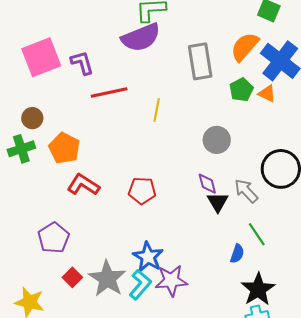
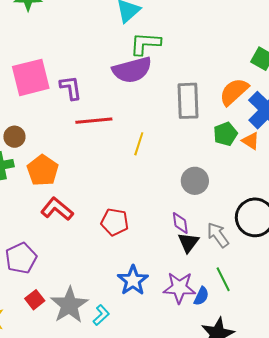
blue star: (148, 257) -> (133, 280), moved
purple star: (171, 281) -> (179, 288), moved
cyan L-shape: (140, 285) -> (101, 315), size x0.7

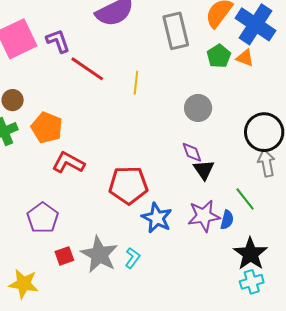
red line: (94, 121) -> (87, 69), turned 51
red pentagon: (115, 222) -> (128, 185), moved, size x1.4
gray arrow: (218, 235) -> (267, 163), moved, turned 36
red square: (35, 300) -> (64, 256), turned 30

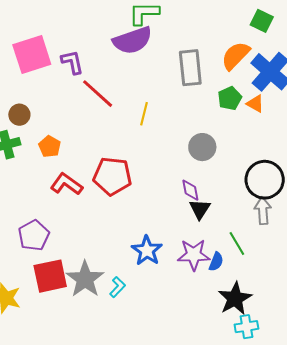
orange pentagon: (47, 128) -> (50, 146), size x0.7
red pentagon: (128, 185) -> (112, 176), moved
red square: (64, 256) -> (50, 276), size x1.8
cyan cross: (252, 282) -> (246, 327), moved

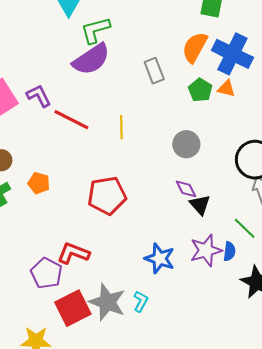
gray rectangle: (190, 68) -> (154, 71), size x0.7
red L-shape: (66, 184) -> (73, 253), moved

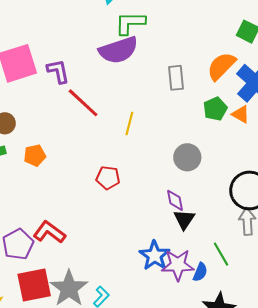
orange pentagon: (39, 183) -> (35, 155), turned 30
red pentagon: (107, 196) -> (108, 178), moved, size x0.6
blue star: (160, 258) -> (155, 256), moved

